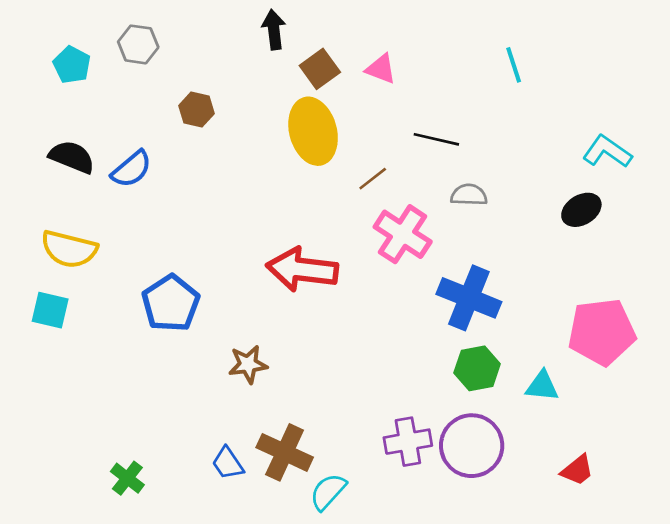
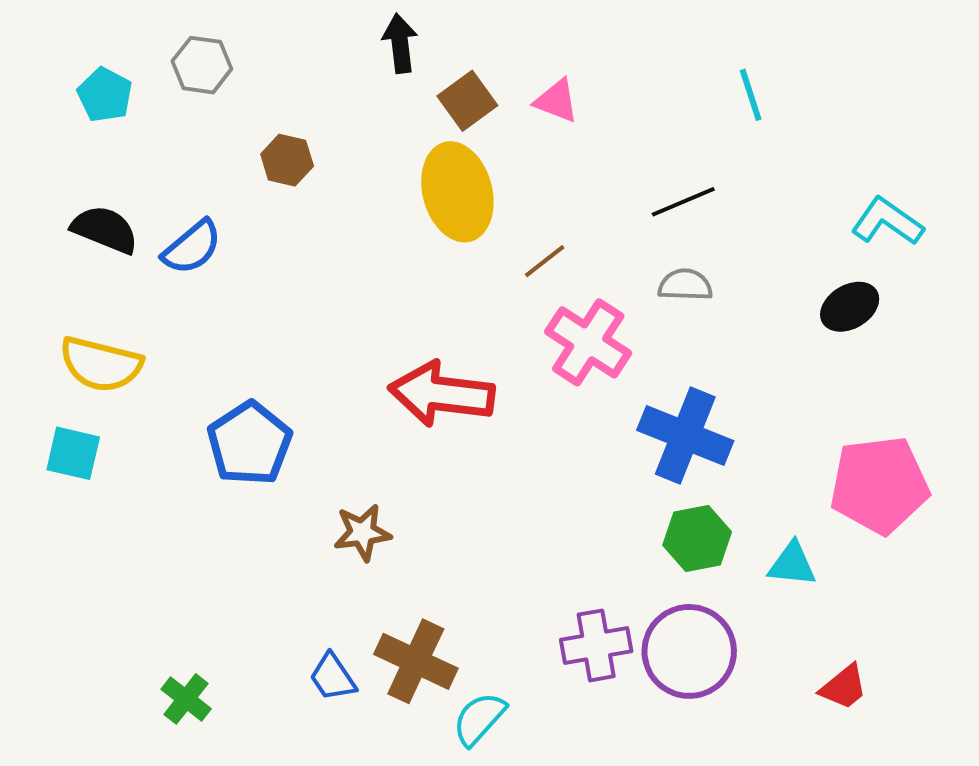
black line: (436, 139) -> (683, 202), moved, turned -36

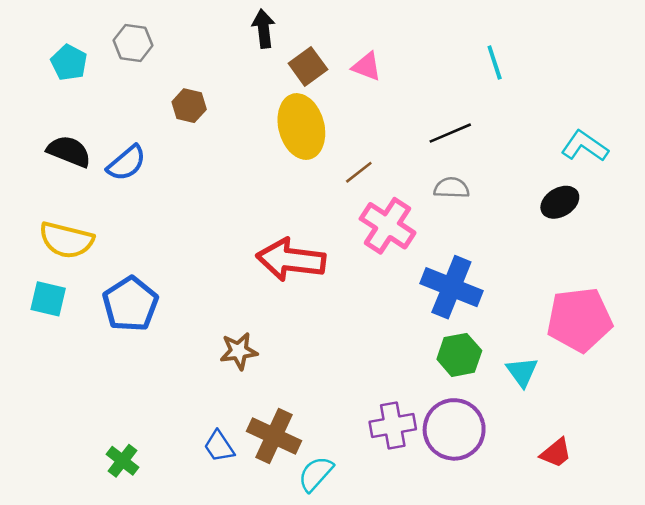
blue pentagon: (249, 443) -> (130, 304), moved
cyan triangle: (792, 564) -> (522, 372), turned 48

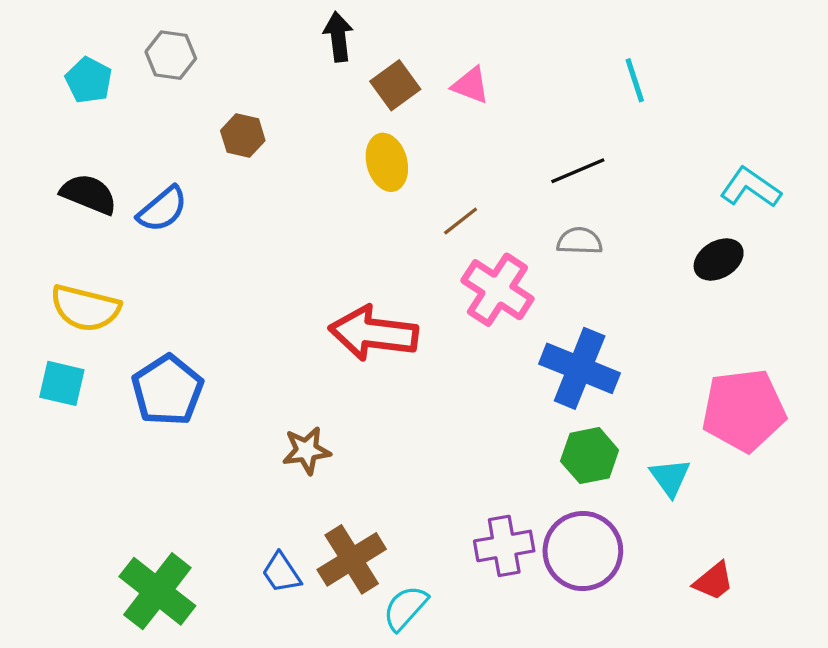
yellow ellipse: (301, 127) -> (387, 162), size x0.7
brown cross: (274, 436) -> (352, 559), turned 33
green cross: (123, 461) -> (157, 591), size x1.8

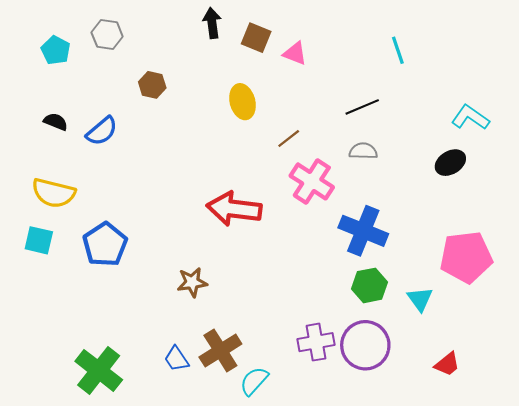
brown square: (395, 85) -> (256, 38), moved, turned -32
black semicircle: (89, 194) -> (56, 122), size x0.7

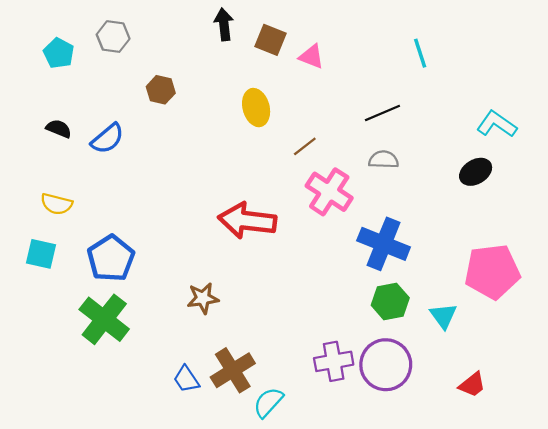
yellow semicircle: (54, 193) -> (57, 204), size x0.7
green cross: (99, 370) -> (104, 319), moved

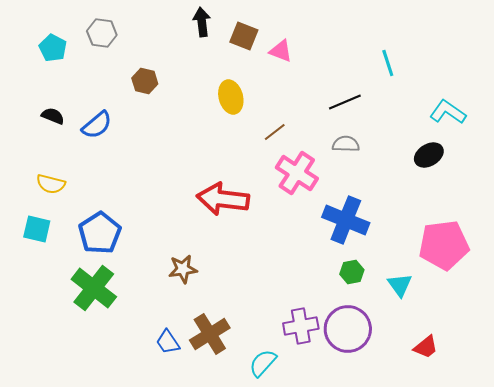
cyan line: (420, 53) -> (388, 63), moved
green hexagon: (390, 302) -> (352, 272), size x0.7
cyan semicircle: (268, 402) -> (263, 363), moved

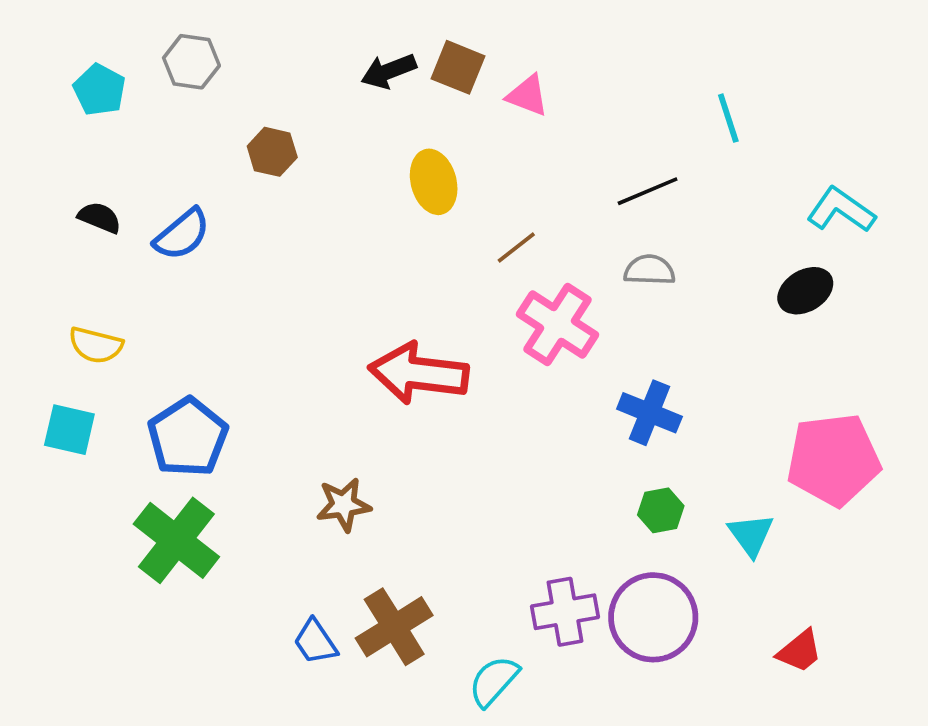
black arrow: (202, 22) -> (389, 71), moved, turned -104
blue cross: (346, 220) -> (649, 413), size x0.7

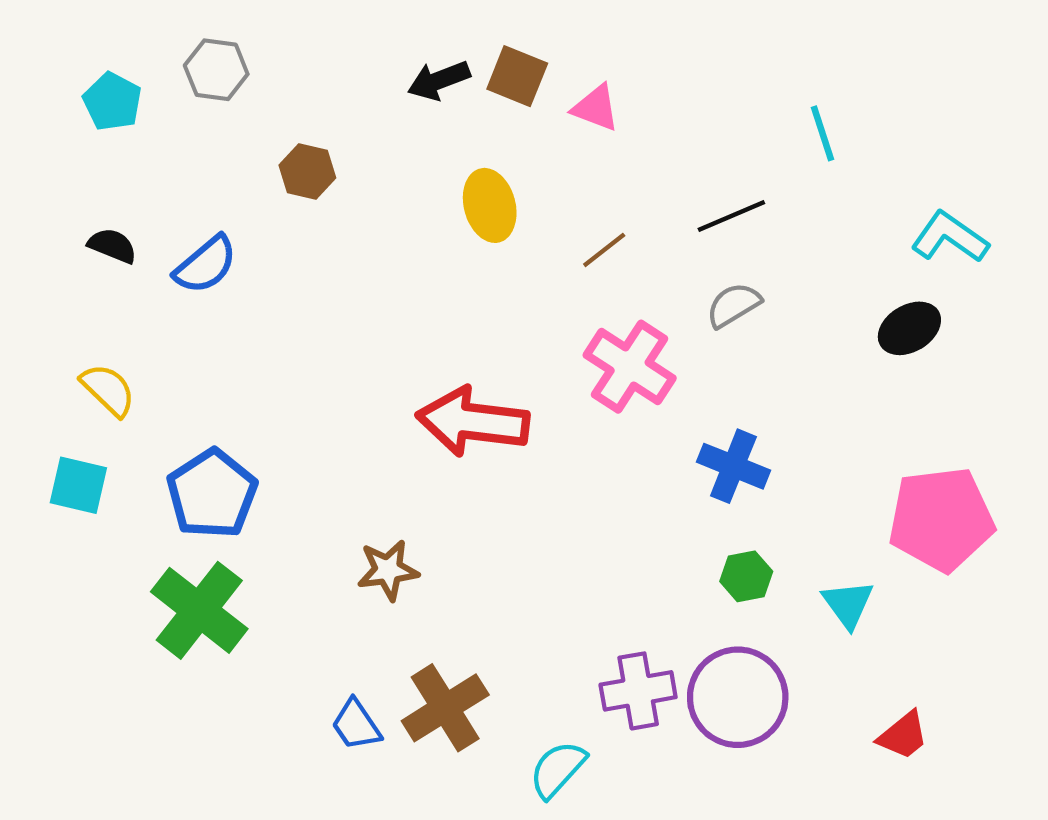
brown line: (516, 248) -> (604, 250), moved
gray semicircle: (649, 270) -> (733, 305), turned -33
yellow semicircle: (96, 345) -> (108, 390), turned -150

